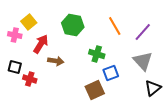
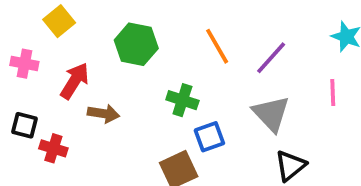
yellow square: (29, 22) -> (59, 21), moved

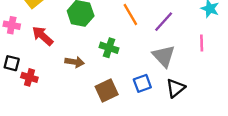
red arrow: (75, 81) -> (43, 36), turned -80
brown arrow: (103, 114) -> (75, 62), moved
blue square: (209, 137) -> (142, 83), moved

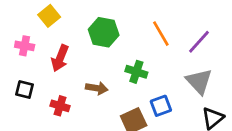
red arrow: (43, 36) -> (60, 58), turned -110
red cross: (29, 77) -> (60, 106), moved
blue square: (142, 83) -> (161, 106), moved

